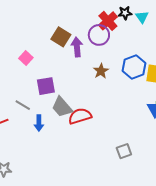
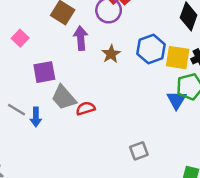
purple arrow: (77, 47) -> (81, 38), moved
gray line: (23, 105) -> (16, 110), moved
red semicircle: (80, 116) -> (86, 108), size x0.7

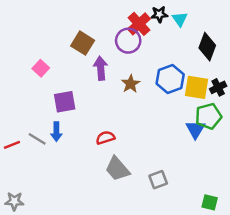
gray trapezoid: (64, 98) -> (117, 169), moved
blue arrow: (36, 117) -> (56, 132), moved

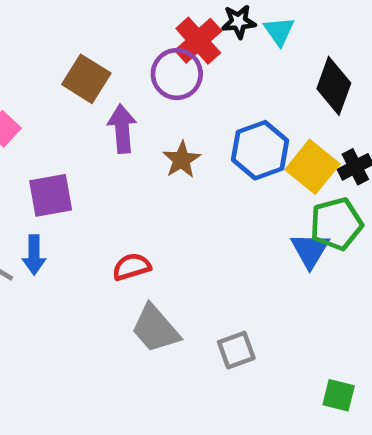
yellow square: (196, 87) -> (312, 167), turned 30

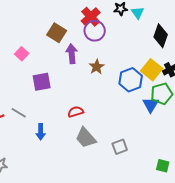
red cross: (198, 41) -> (91, 17), moved
blue hexagon: (260, 150) -> (131, 80), moved
blue arrow: (34, 255) -> (41, 132), moved

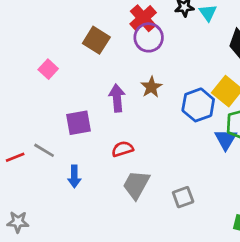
purple arrow: (72, 54) -> (117, 98), moved
purple square: (42, 82) -> (78, 123), moved
gray trapezoid: (86, 138) -> (136, 185), turned 70

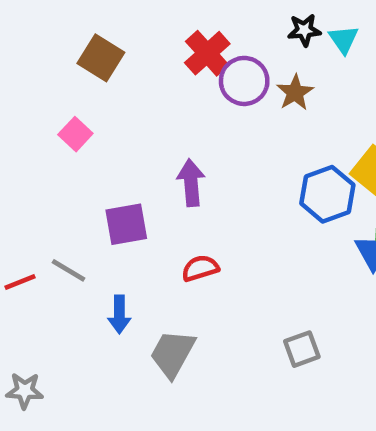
red cross: (143, 18) -> (207, 53), moved
brown square: (96, 40) -> (101, 58), moved
brown star: (151, 87) -> (295, 93), moved
gray trapezoid: (136, 185) -> (172, 354), moved

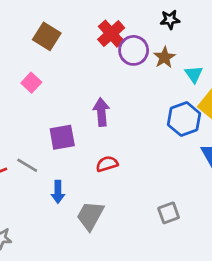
cyan triangle: (344, 39) -> (194, 74), moved

